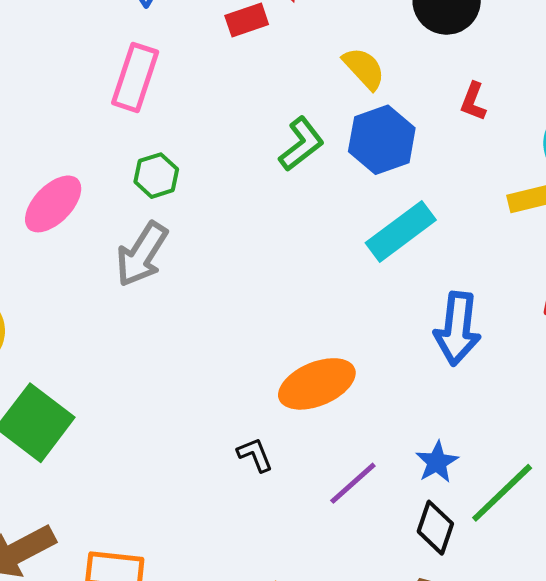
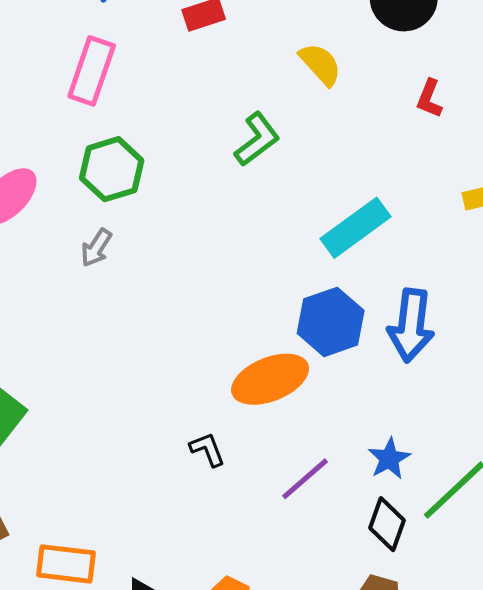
blue hexagon: (382, 140) -> (331, 322), moved
green hexagon: (156, 176) -> (112, 169), size x1.4
gray arrow: (142, 254) -> (96, 248), size x0.6

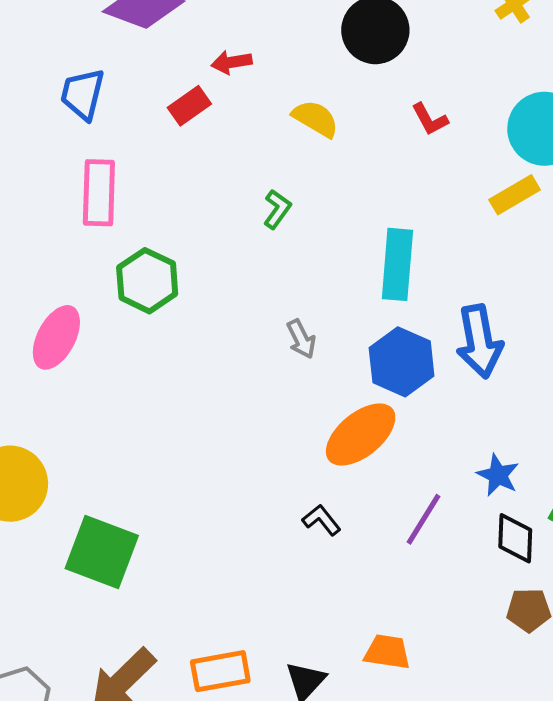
red L-shape: (429, 99) -> (430, 119), turned -33
green L-shape: (257, 139) -> (277, 209), size x0.7
cyan rectangle: (356, 228) -> (397, 264), turned -32
gray arrow: (96, 248) -> (301, 339), moved, turned -42

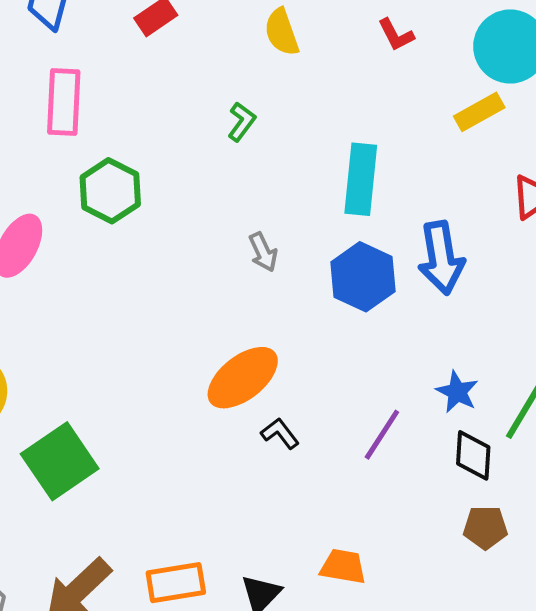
yellow semicircle: (316, 119) -> (282, 32), turned -141
orange ellipse: (361, 434) -> (243, 378), moved
green square: (102, 552) -> (60, 461), turned 34

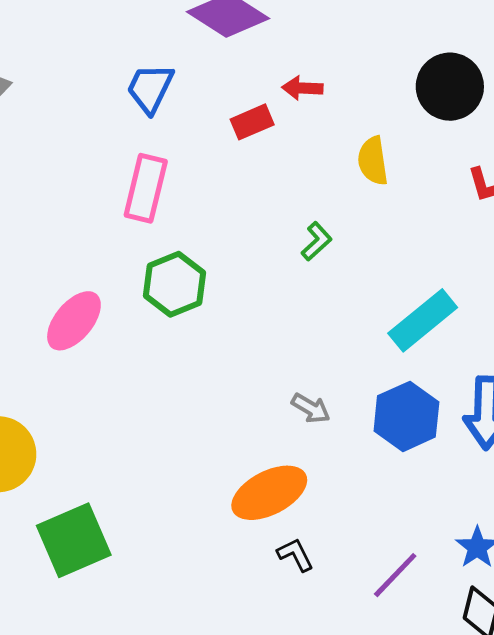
cyan rectangle: (361, 179) -> (423, 320), turned 34
gray arrow: (263, 252) -> (311, 408), moved, turned -45

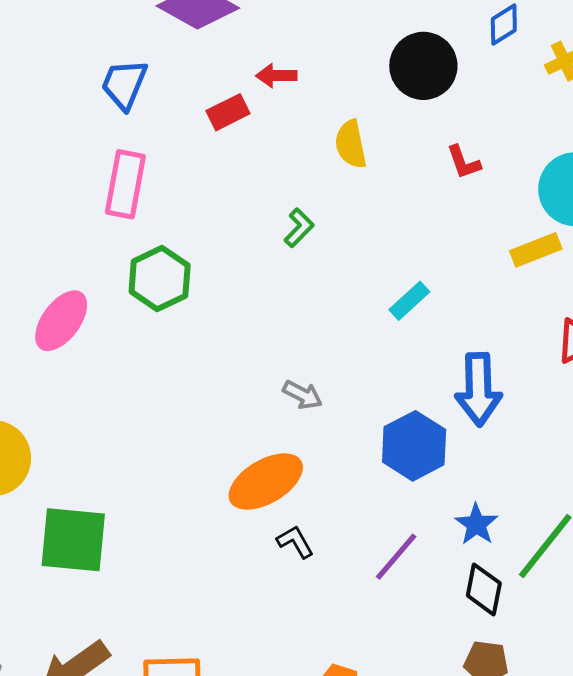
cyan rectangle: (423, 320) -> (409, 301), size x0.6
blue hexagon: (406, 416) -> (414, 446), moved
green square: (74, 540) -> (73, 540), turned 32

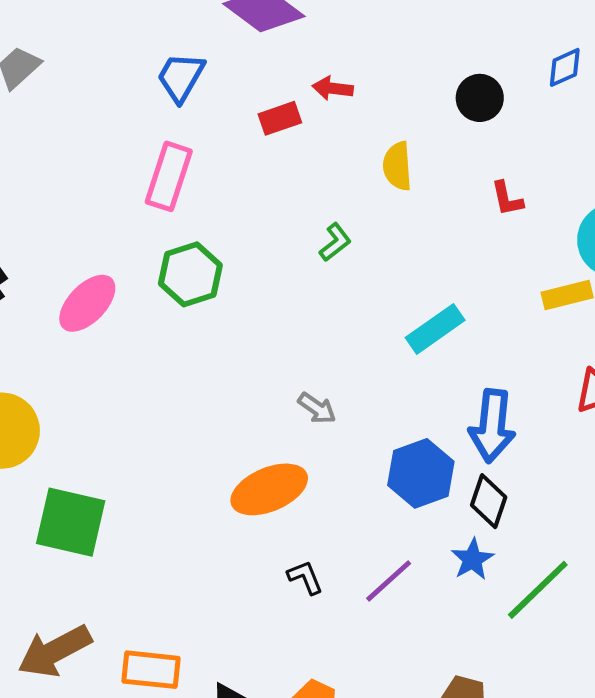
black circle: (423, 66) -> (480, 98), size x0.7
cyan rectangle: (409, 301) -> (435, 329), size x1.4
black L-shape: (295, 542) -> (305, 577), moved
black diamond: (484, 589) -> (489, 501), moved

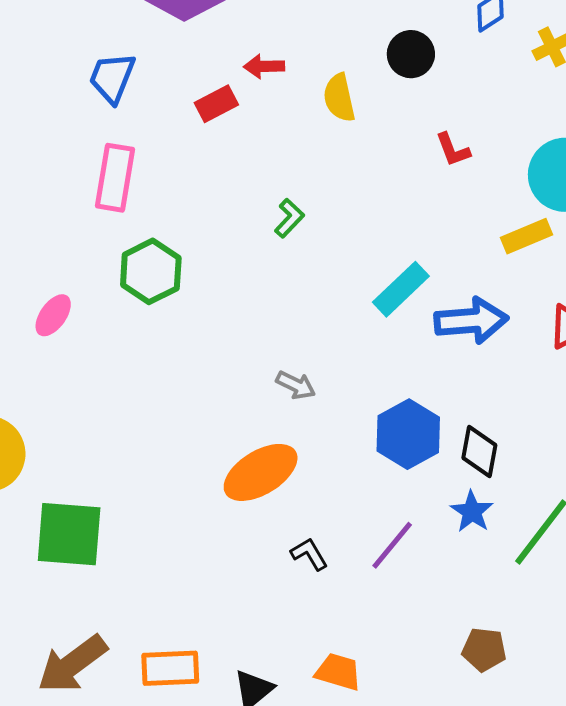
yellow semicircle: (397, 166) -> (339, 98), moved
pink ellipse: (87, 303) -> (53, 315), size x0.7
blue arrow: (492, 426) -> (471, 321), moved, turned -92

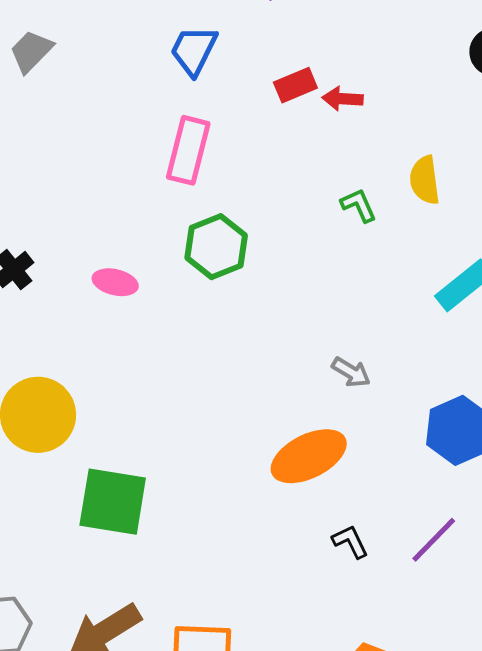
red arrow: (264, 66) -> (343, 99), moved
yellow semicircle: (339, 98) -> (425, 180), moved
green L-shape: (289, 218) -> (359, 205), turned -72
pink ellipse: (53, 315) -> (115, 282), turned 63

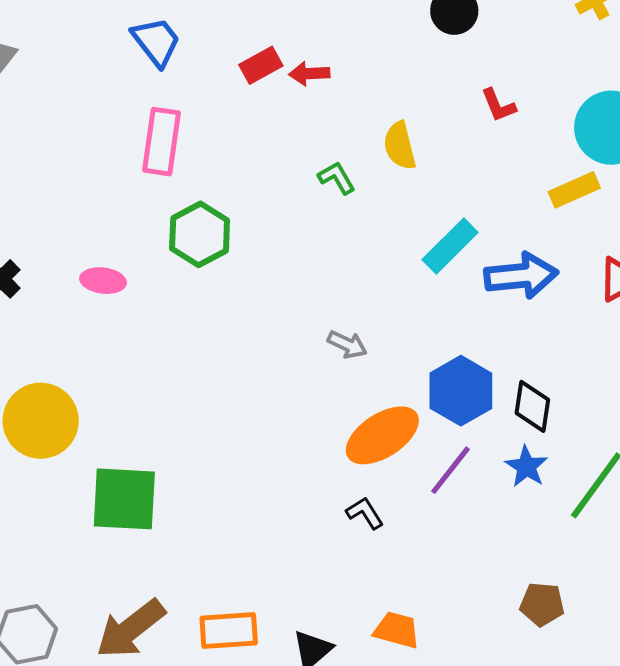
blue trapezoid: (194, 50) -> (156, 42), turned 122
orange ellipse: (309, 456) -> (382, 435), moved
purple line: (434, 540) -> (450, 470), moved

